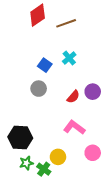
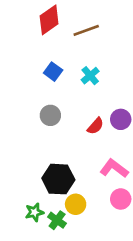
blue square: (45, 65) -> (53, 72), moved
pink L-shape: (74, 127) -> (114, 168), moved
black hexagon: (20, 138) -> (58, 179), moved

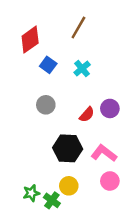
red diamond: (49, 20) -> (30, 40), moved
brown line: (86, 30) -> (78, 27), turned -40
black hexagon: (58, 179) -> (68, 148), moved

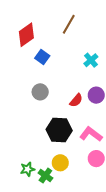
cyan cross: (82, 69) -> (91, 60), moved

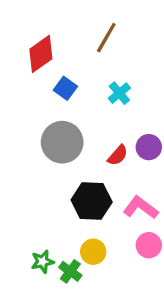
cyan cross: (91, 60) -> (119, 93), moved
gray circle: (40, 92) -> (62, 142), size x1.6

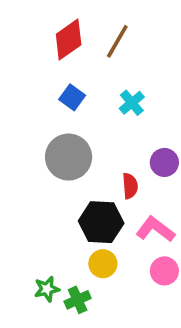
red diamond: (41, 54) -> (69, 40), moved
red semicircle: (118, 155) -> (130, 186), moved, turned -45
yellow circle: (93, 252) -> (103, 264), moved
green cross: (70, 271) -> (78, 300), turned 30

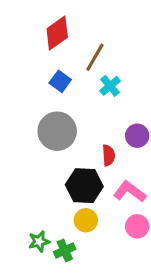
brown line: (117, 41) -> (95, 57), moved

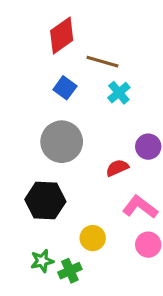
brown line: (95, 57) -> (102, 62), turned 76
red semicircle: (108, 155) -> (117, 168), turned -110
black hexagon: (84, 186) -> (45, 200), moved

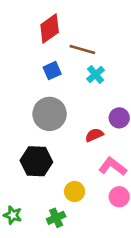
blue square: (65, 88) -> (52, 71), turned 30
green star: (42, 261) -> (13, 215), moved, turned 30

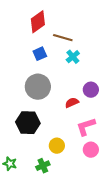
pink L-shape: (113, 167) -> (86, 127), turned -55

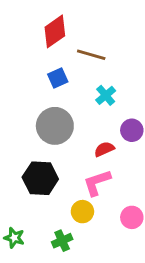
cyan cross: (73, 57) -> (106, 95), moved
pink L-shape: (86, 127) -> (97, 183), moved

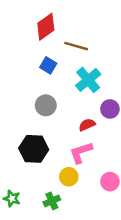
blue square: (58, 78) -> (48, 65), turned -35
cyan cross: (106, 95) -> (88, 80), size x1.5
gray circle: (55, 126) -> (46, 105), size x0.7

